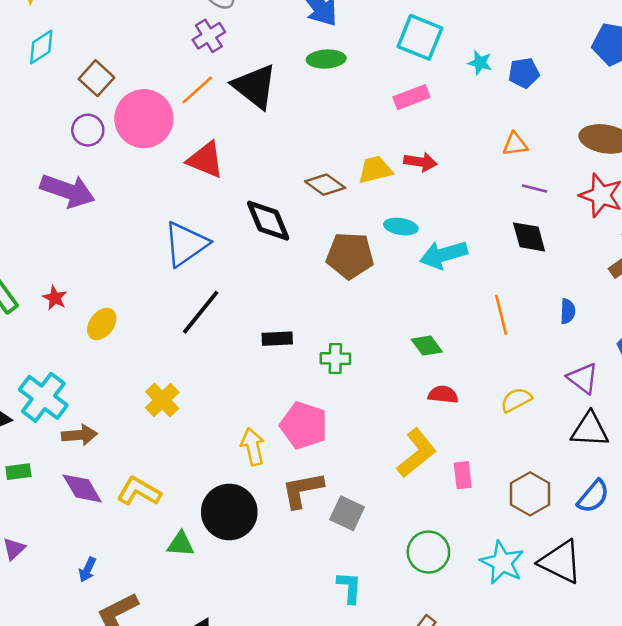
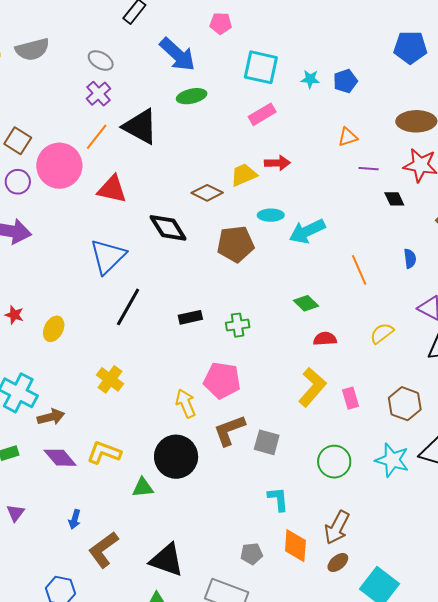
black diamond: (529, 237) -> (394, 199), moved, size x0.7

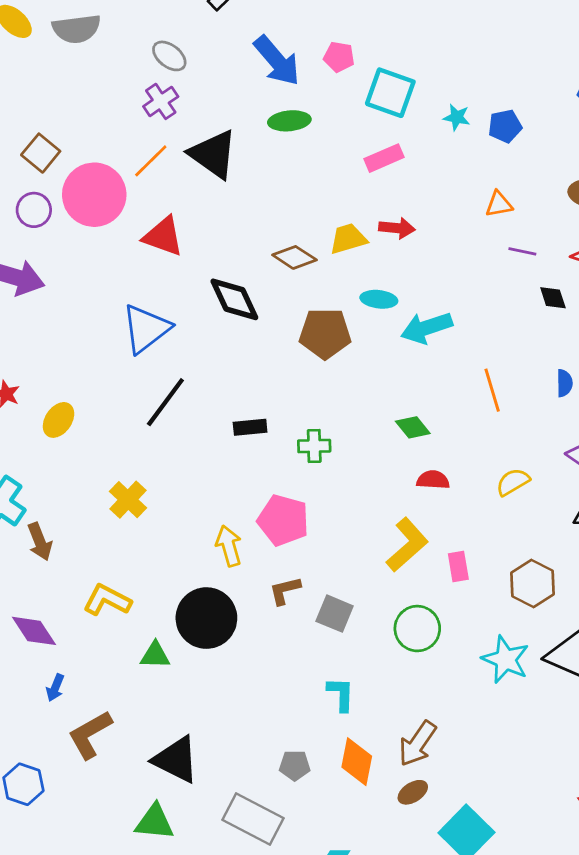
pink pentagon: (221, 23) -> (339, 57), moved
brown arrow: (51, 417) -> (40, 542), turned 76
brown L-shape: (229, 430) -> (285, 591), size x0.7
purple diamond: (60, 458) -> (34, 631), moved
green circle: (334, 462) -> (417, 629), moved

